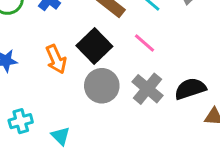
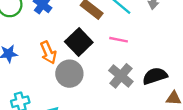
pink line: (145, 43) -> (119, 40), turned -30
gray circle: (102, 86) -> (69, 74), moved

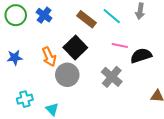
pink line: (119, 40) -> (120, 45), moved
black semicircle: (155, 76) -> (141, 56), moved

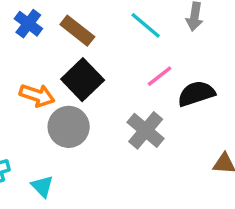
brown rectangle: (86, 19) -> (77, 31), moved
pink line: (120, 45) -> (160, 76), turned -49
orange arrow: (49, 57) -> (37, 95), turned -48

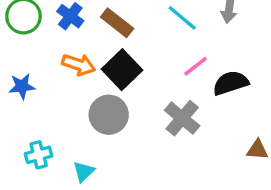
orange arrow: (37, 95) -> (79, 65), moved
cyan triangle: (42, 186) -> (84, 172), turned 30

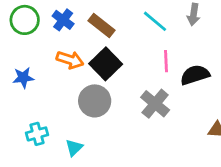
pink line: (196, 66) -> (166, 61), turned -55

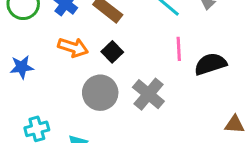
black square: (106, 64) -> (112, 52), size x0.6
gray cross: (155, 104) -> (148, 94), moved

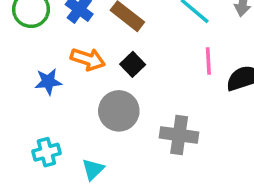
blue star: (22, 67) -> (48, 82), moved
gray cross: (148, 94) -> (179, 135), moved, turned -32

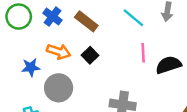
gray circle: (119, 111) -> (59, 88), moved

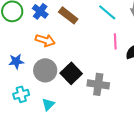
black square: (90, 55) -> (71, 73), moved, size x1.5
blue star: (31, 67) -> (16, 61), moved

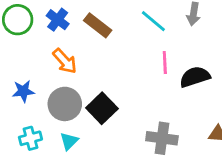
orange arrow: (45, 40) -> (65, 61), turned 30
gray cross: (98, 84) -> (162, 138), moved
cyan triangle: (48, 104) -> (69, 141), moved

